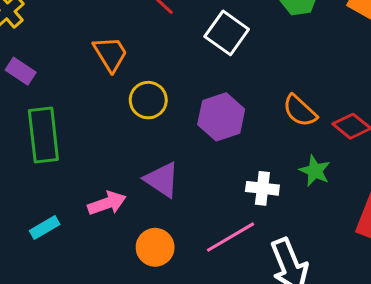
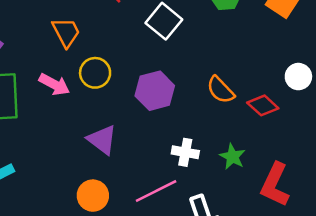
green star: (315, 171) -> (232, 157), moved
pink arrow: (107, 203) -> (54, 84), moved, turned 44

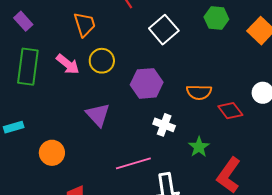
orange semicircle: (220, 90) -> (199, 92), turned -55
white cross: (185, 152) -> (164, 125), moved
orange circle: (93, 196) -> (52, 153), moved

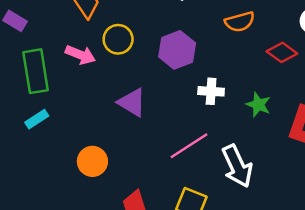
orange semicircle: (199, 92) -> (240, 22), moved
cyan rectangle: (14, 127) -> (37, 119), moved

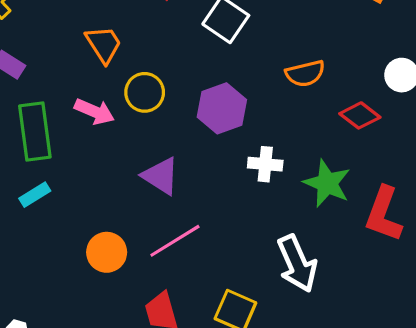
green star: (258, 105) -> (327, 183), size x1.4
pink line: (189, 146) -> (175, 241), moved

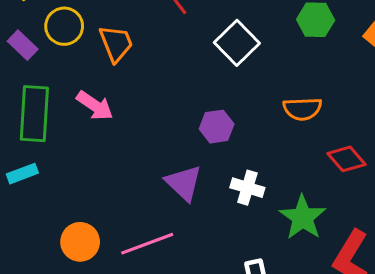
yellow circle: (145, 92) -> (64, 26), moved
purple hexagon: (222, 108) -> (217, 127), size x0.7
purple triangle: (161, 176) -> (184, 183), moved

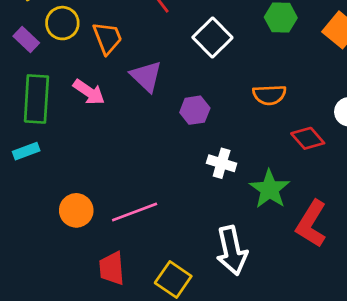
purple triangle: (184, 183) -> (146, 76), moved

